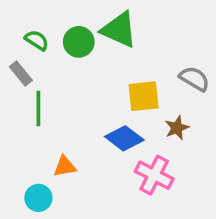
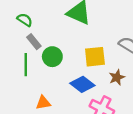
green circle: (79, 42) -> (52, 57), moved
gray rectangle: (21, 73) -> (34, 42), moved

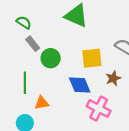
green line: (26, 65) -> (25, 83), moved
blue diamond: (82, 84) -> (80, 85), turned 30

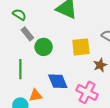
blue diamond: (80, 85) -> (58, 81), moved
orange triangle: (42, 103) -> (35, 95), moved

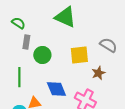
gray rectangle: (27, 34) -> (26, 42), turned 48

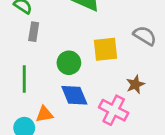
green circle: (42, 55) -> (69, 63), moved
brown star: (98, 73) -> (135, 84), moved

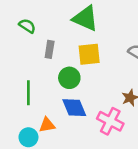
gray rectangle: (34, 32) -> (50, 49), moved
yellow square: (105, 49) -> (89, 54), moved

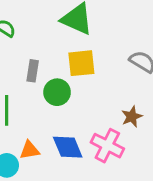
gray rectangle: (50, 49) -> (33, 71), moved
blue diamond: (74, 108) -> (68, 147), moved

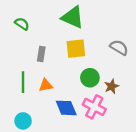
green circle: (57, 92) -> (90, 78), moved
orange triangle: (30, 150) -> (46, 85), moved

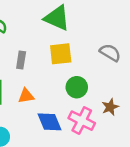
brown star: (112, 86) -> (110, 107), moved

